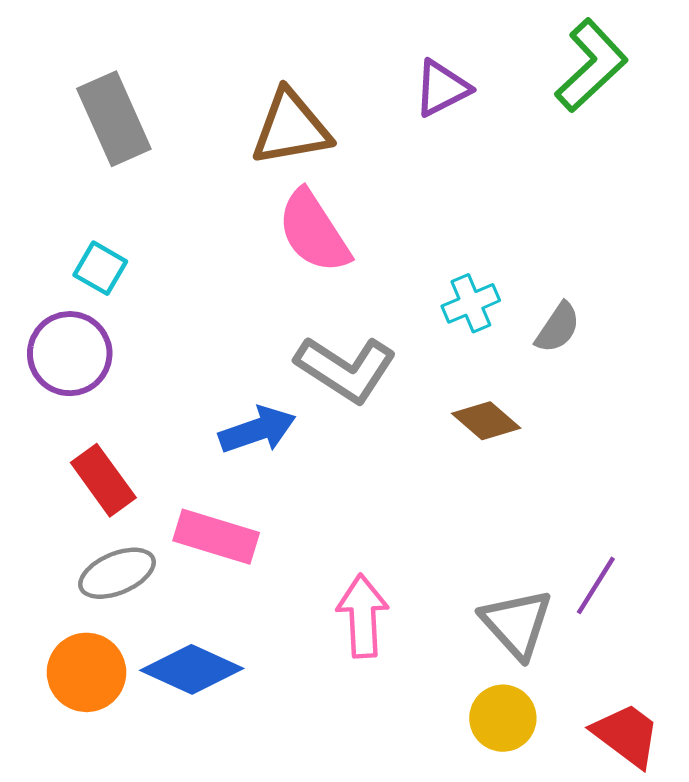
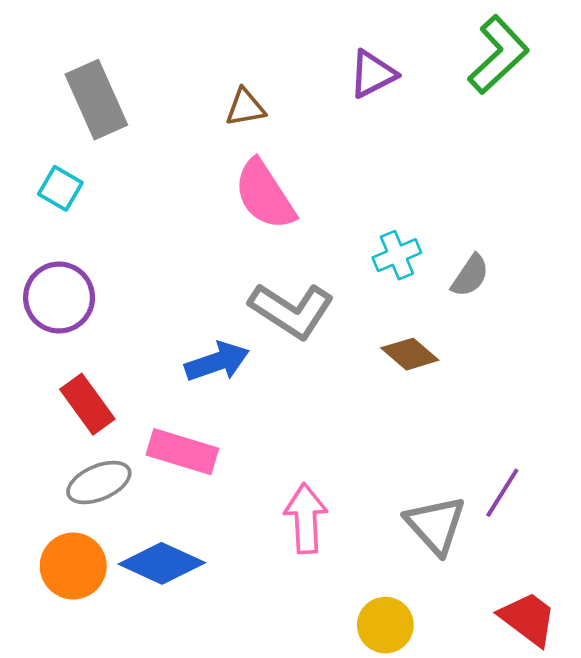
brown triangle: (291, 128) -> (245, 107), size x0.6
cyan square: (100, 268) -> (60, 188), moved
yellow circle: (503, 718) -> (385, 625), moved

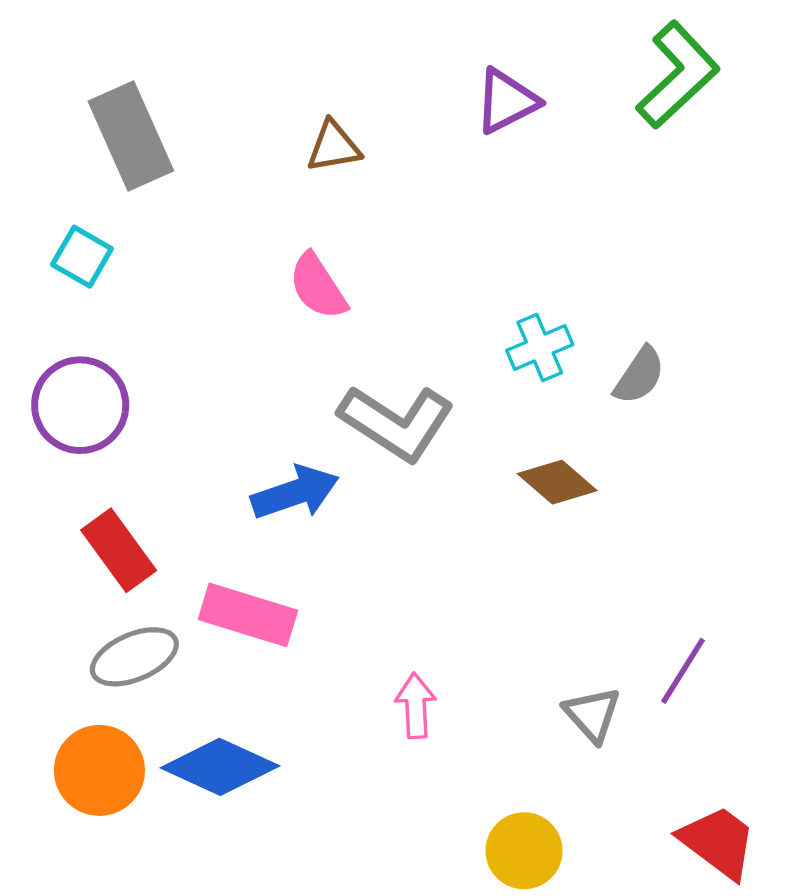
pink semicircle: (265, 195) -> (318, 286), moved, size x0.7
pink arrow: (306, 518) -> (416, 706), size x0.7
gray triangle: (435, 525) -> (592, 714), size x0.7

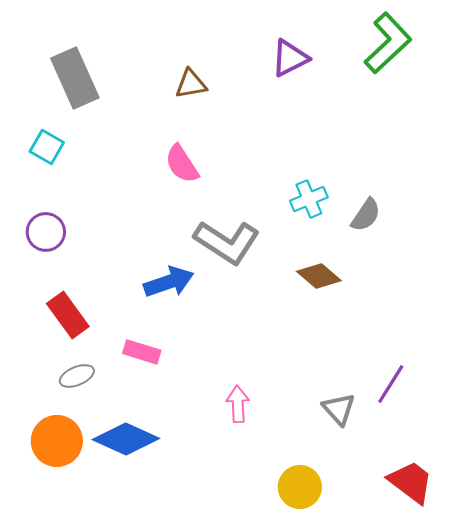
purple circle: (80, 405) -> (46, 232), size x0.7
pink rectangle: (248, 615) -> (142, 352), size x0.7
gray ellipse: (134, 657) -> (77, 376), size x0.7

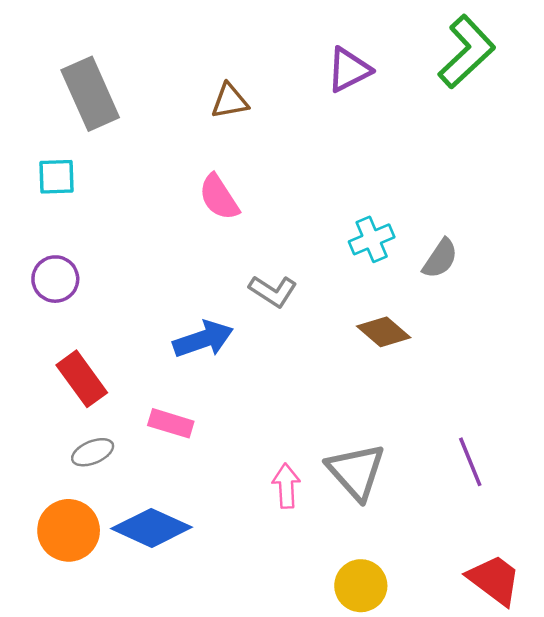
cyan square: (47, 147) -> (57, 177), turned -32
gray L-shape: (227, 242) -> (273, 291), size x0.6
purple line: (391, 384) -> (470, 462), turned -54
gray triangle: (339, 409) -> (356, 471), moved, size x1.5

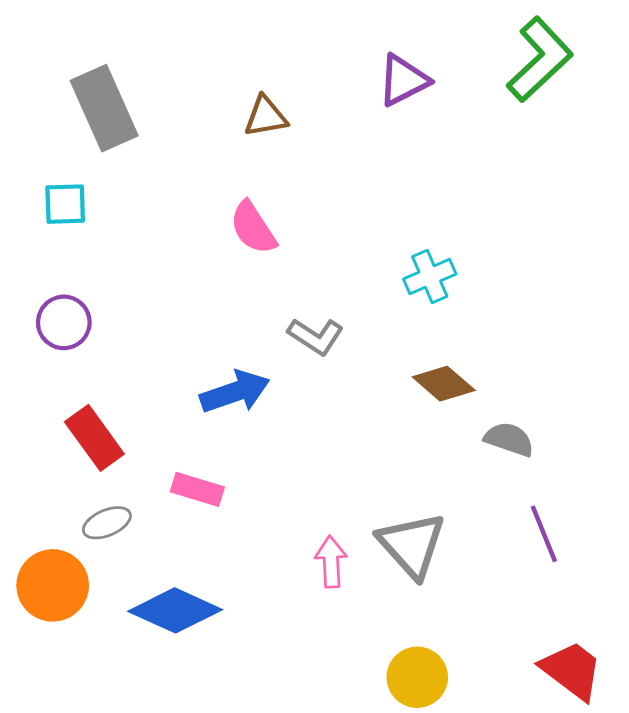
gray semicircle: (440, 259) -> (509, 439), moved, turned -105
orange circle: (69, 530) -> (53, 585), moved

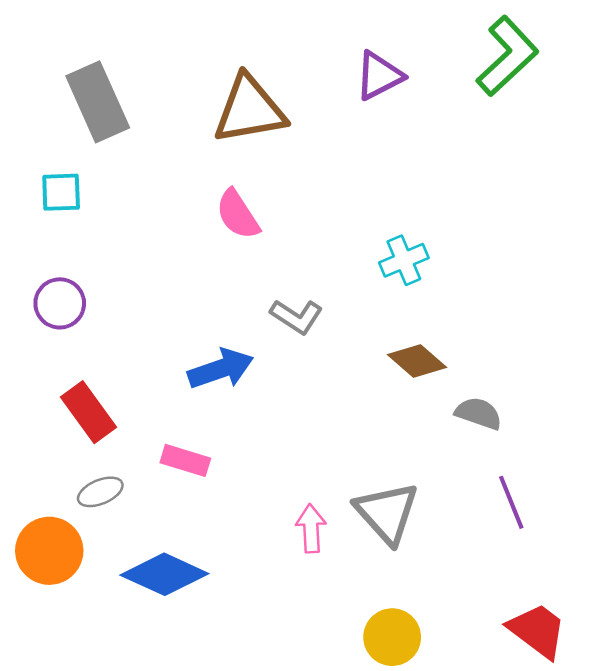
brown triangle: (266, 116) -> (249, 110), size x1.8

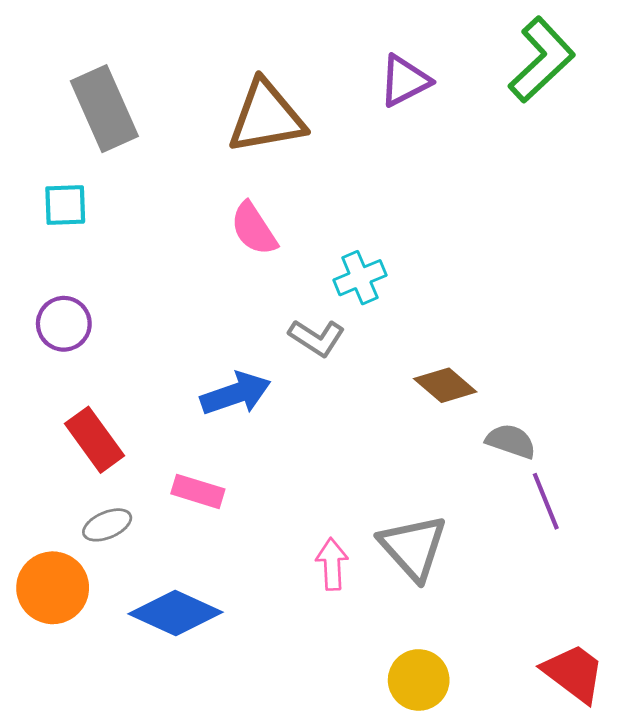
cyan cross: (404, 260) -> (360, 278), moved
purple line: (511, 502) -> (546, 501), moved

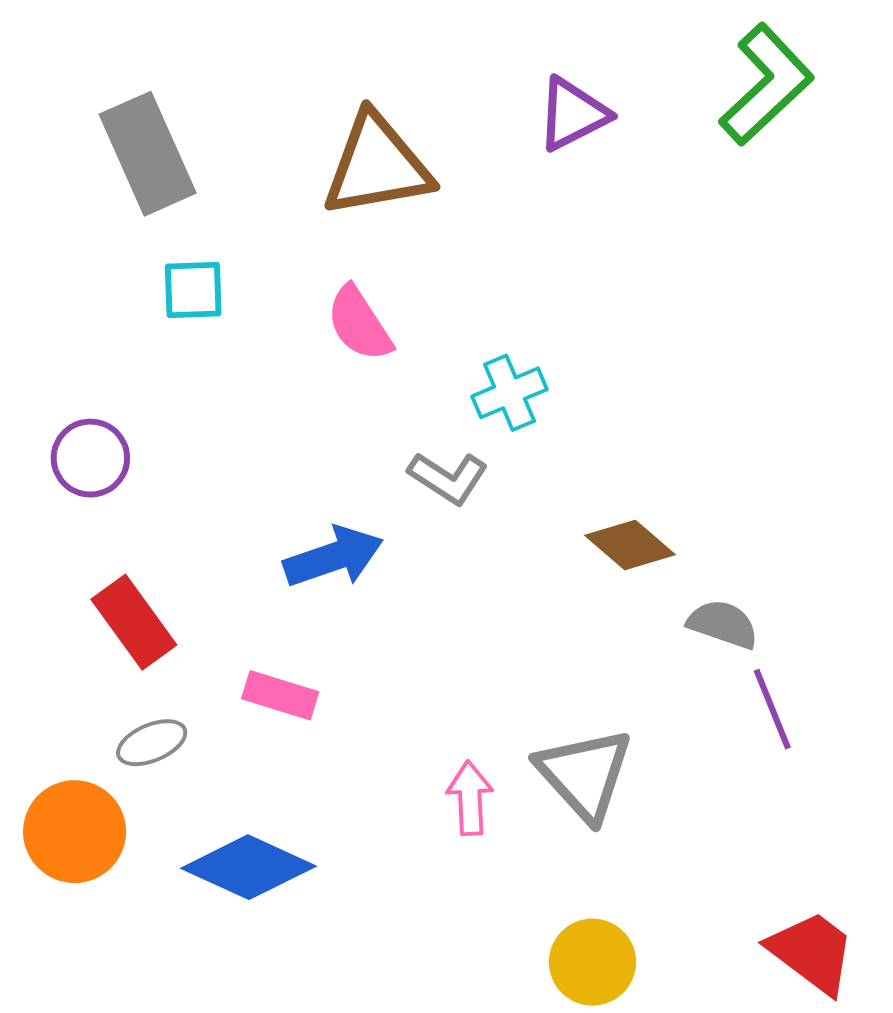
cyan square: (65, 205) -> (193, 290), moved

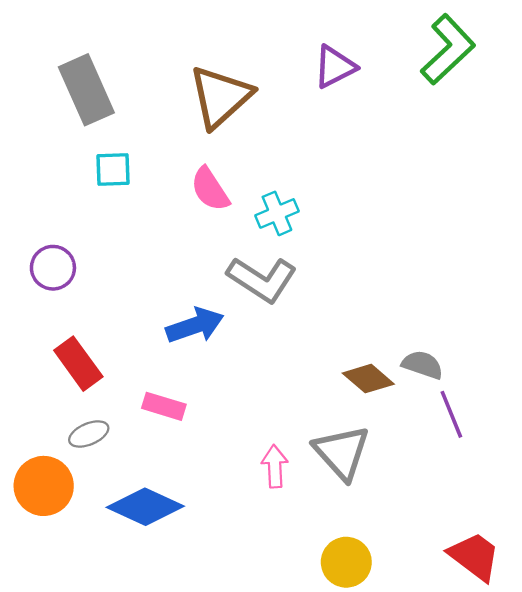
brown triangle: (377, 166) -> (220, 97), turned -32
cyan cross: (509, 393) -> (277, 213), moved
gray L-shape: (448, 478) -> (262, 279), size x1.5
brown diamond: (630, 545) -> (368, 379), moved

